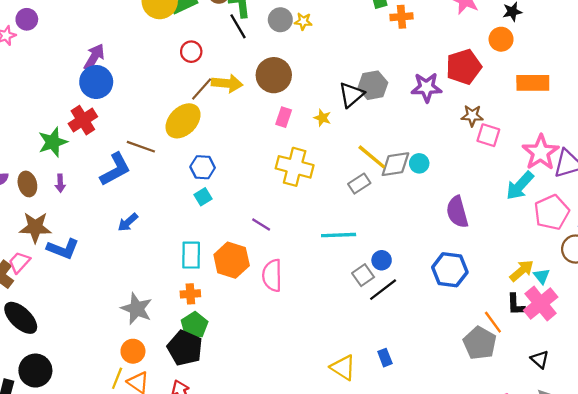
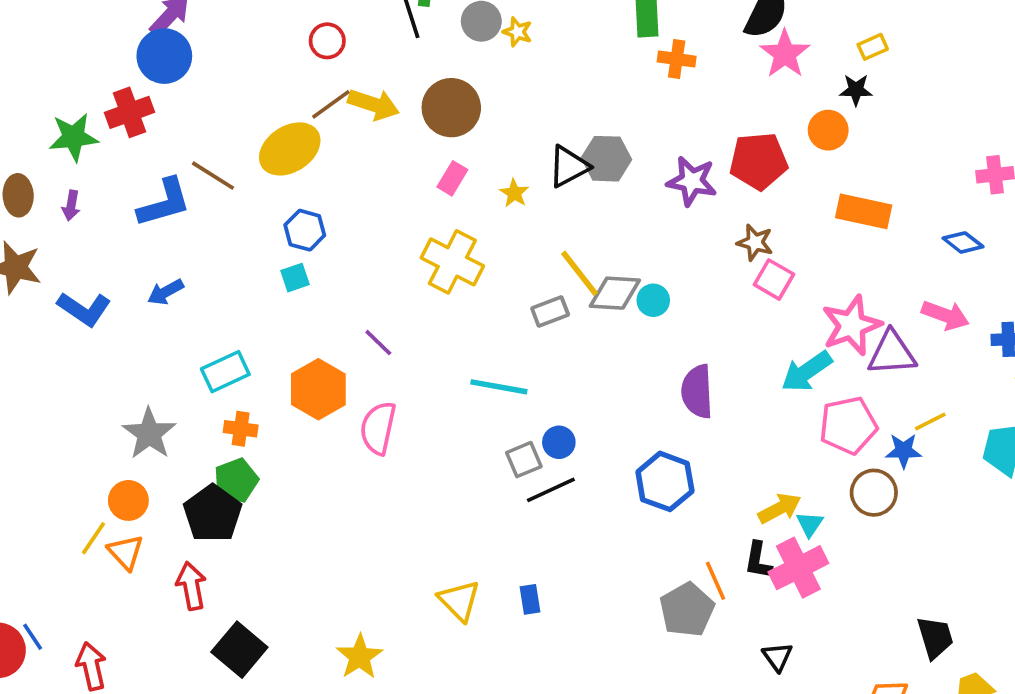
blue L-shape: (63, 249) -> (84, 309), moved
cyan rectangle: (191, 255) -> (225, 372), moved, turned 52

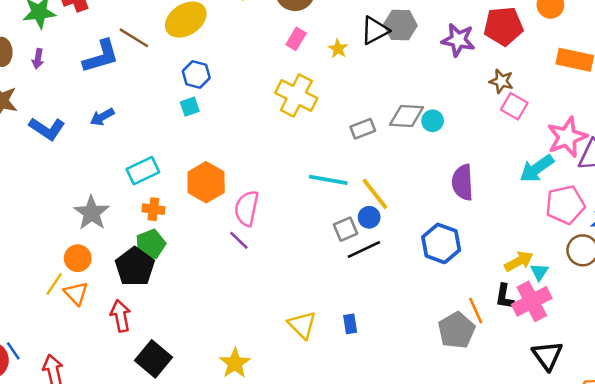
yellow line: (580, 273) -> (375, 194), moved
purple line: (378, 343) -> (239, 240), moved
black triangle: (777, 657) -> (547, 355), moved, size x1.5

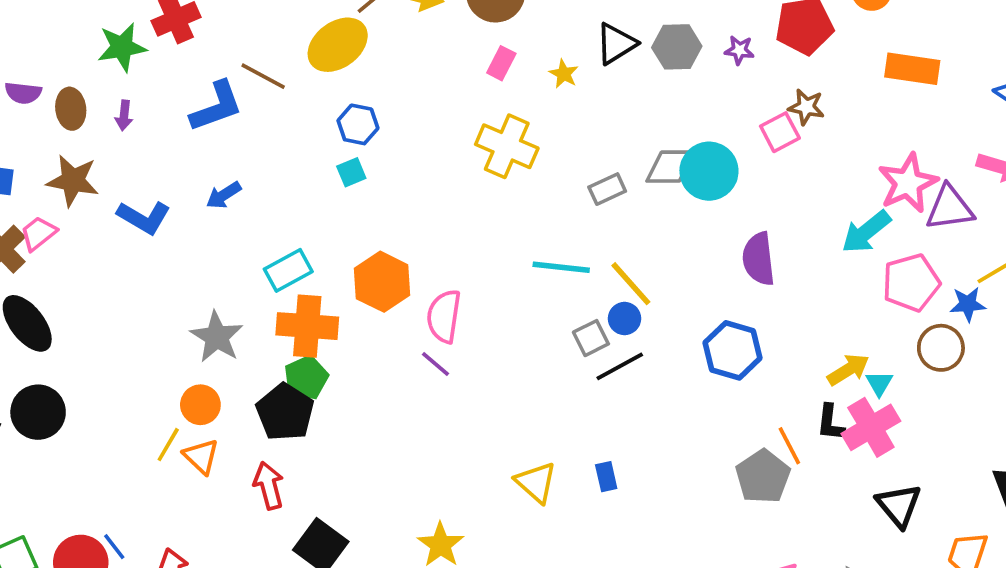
gray hexagon: (400, 25) -> (677, 47), moved
purple star: (458, 40) -> (739, 50), size x0.6
pink square: (514, 106) -> (780, 132), moved, turned 36
cyan circle: (433, 121) -> (709, 171), size x1.8
orange cross: (153, 209) -> (307, 326), size x1.8

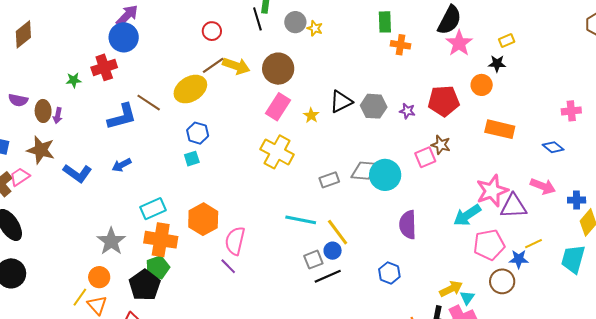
green star: (122, 47) -> (74, 80), size x0.6
pink rectangle: (501, 63) -> (278, 107), size x1.5
purple arrow: (124, 115) -> (58, 116), moved
blue hexagon: (733, 350) -> (389, 273), size x0.7

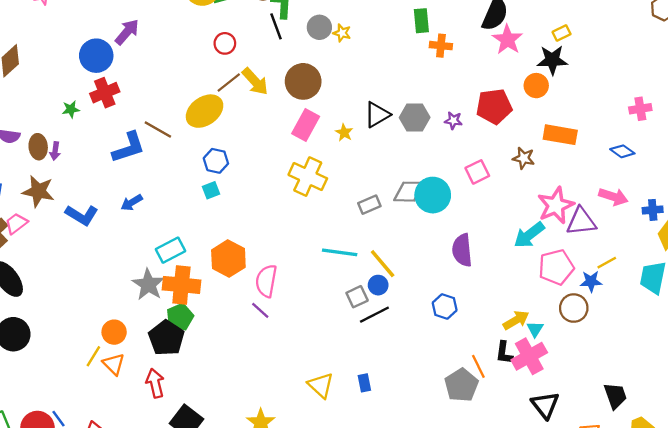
blue circle: (124, 37) -> (96, 56), moved
black star: (497, 64) -> (552, 60), size x1.5
yellow arrow: (236, 66) -> (255, 81), turned 32
brown star: (441, 145) -> (524, 158), moved
gray star: (111, 241) -> (148, 285), moved

